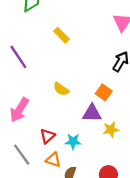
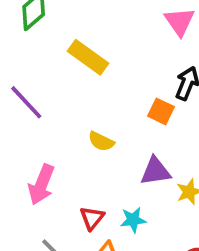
yellow rectangle: (61, 35) -> (88, 57), size x1.5
orange square: (104, 92) -> (161, 111), moved

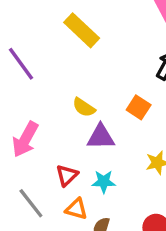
orange square: (161, 111) -> (139, 107), moved
purple triangle: (155, 171) -> (101, 137), moved

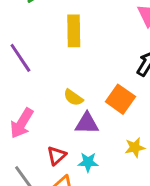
yellow rectangle: (82, 30) -> (74, 31), turned 44
orange square: (139, 107) -> (120, 99), size x1.4

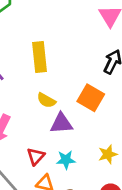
yellow rectangle: (74, 31) -> (39, 57), moved
yellow star: (135, 147) -> (108, 154), moved

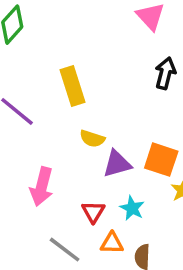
orange square: (91, 98) -> (161, 160), moved
cyan star: (66, 160) -> (132, 208), turned -30

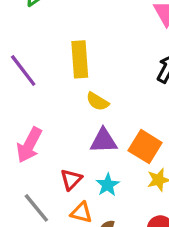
yellow semicircle: (92, 139) -> (97, 101), moved

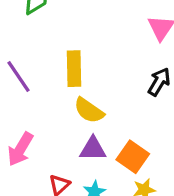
yellow semicircle: (97, 101) -> (89, 110), size x1.4

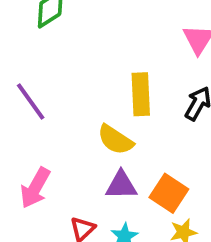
yellow rectangle: (74, 69) -> (141, 94), moved

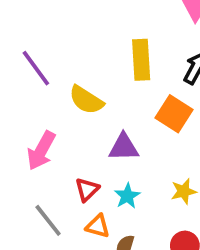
yellow semicircle: (115, 140) -> (86, 100), moved
orange square: (169, 193) -> (174, 114), moved

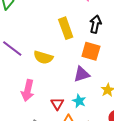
purple triangle: (124, 147) -> (82, 74), moved

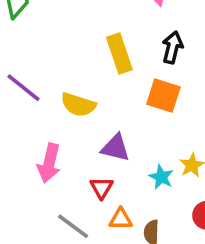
purple triangle: (82, 74) -> (115, 148), moved, turned 30
cyan star: (79, 101) -> (161, 177), moved

